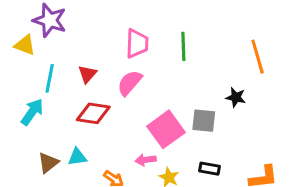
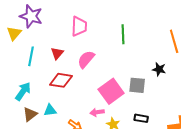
pink trapezoid: (137, 44) -> (79, 26), moved
yellow triangle: (25, 45) -> (14, 33), turned 49
cyan arrow: (32, 112) -> (23, 91), moved

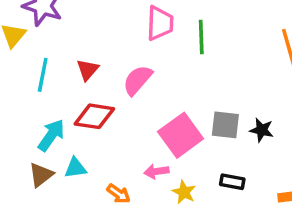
pink trapezoid: (79, 26) -> (160, 23), moved
black star: (159, 69) -> (262, 130), moved
cyan arrow: (23, 91) -> (51, 135), moved

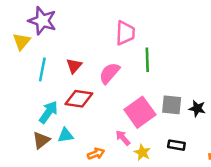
green line: (201, 37) -> (147, 60), moved
pink arrow: (156, 171) -> (123, 138), turned 56
orange arrow: (119, 194) -> (96, 154), turned -56

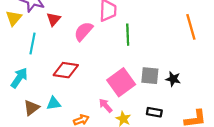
red triangle: (74, 66) -> (54, 19), moved
pink semicircle: (109, 73) -> (83, 31), moved
cyan arrow: (48, 112) -> (19, 78), moved

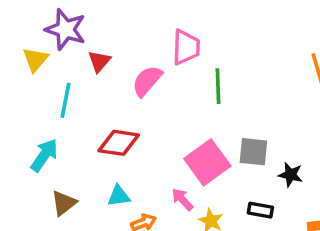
black star: (173, 79) -> (291, 175), moved
cyan triangle: (54, 103) -> (119, 196), moved

